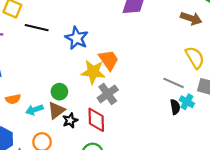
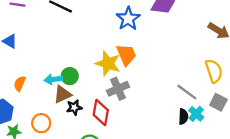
blue star: (77, 38) -> (128, 19), moved
orange semicircle: (13, 99) -> (20, 84), moved, turned 112
cyan arrow: (34, 110) -> (53, 79), moved

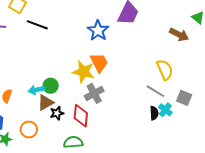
yellow semicircle: (214, 71) -> (165, 70), moved

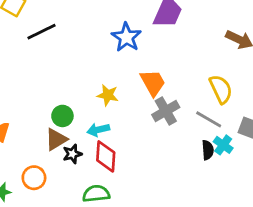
black line: (37, 25) -> (42, 32), turned -45
orange trapezoid: (99, 63) -> (153, 83), moved
yellow star: (83, 72) -> (108, 95), size x0.7
cyan arrow: (36, 90) -> (98, 130), moved
gray cross: (94, 93) -> (166, 111), moved

